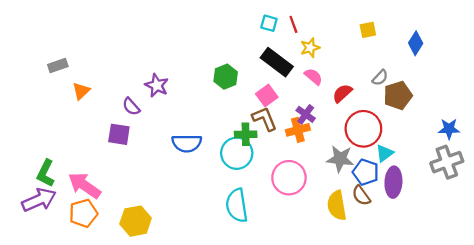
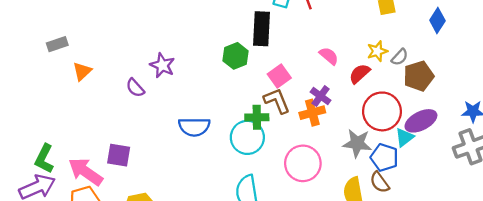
yellow star: (310, 48) -> (377, 51), moved
black rectangle: (277, 62) -> (262, 29), moved, turned 56
purple square: (119, 134) -> (119, 155), moved
purple ellipse: (393, 182) -> (421, 121), moved, turned 60

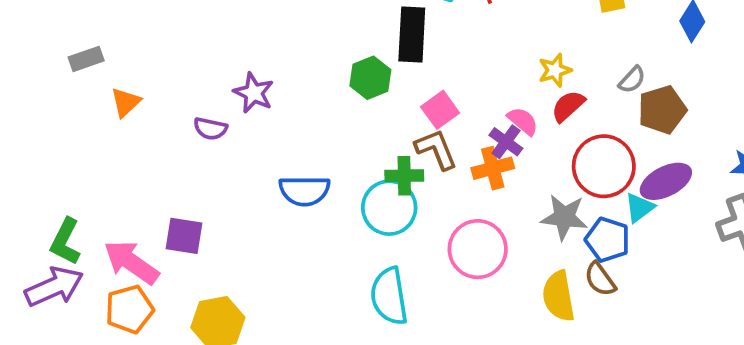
yellow star: (377, 51) -> (555, 70), moved
pink semicircle: (329, 56) -> (523, 121), moved
purple semicircle: (135, 88) -> (210, 129), turned -36

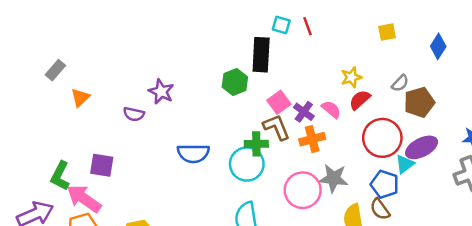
gray rectangle: (86, 59) -> (55, 70), turned -30
purple cross: (506, 142) -> (304, 112), moved
gray star: (564, 217) -> (334, 178), moved
purple square: (184, 236) -> (102, 165), moved
green L-shape: (65, 242) -> (60, 176), moved

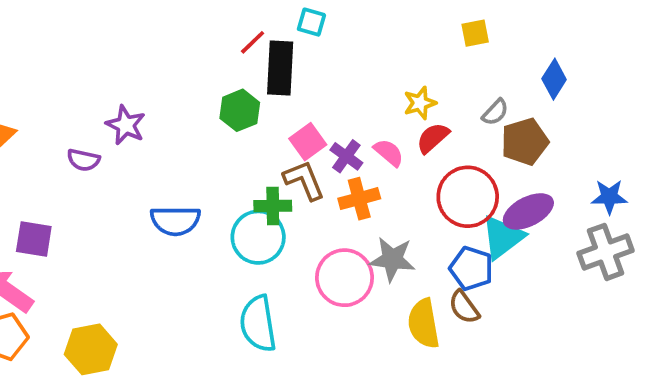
red line: (307, 26) -> (253, 42), moved, turned 66
blue diamond: (438, 46) -> (554, 79), moved
cyan triangle: (405, 164) -> (503, 237), size x1.5

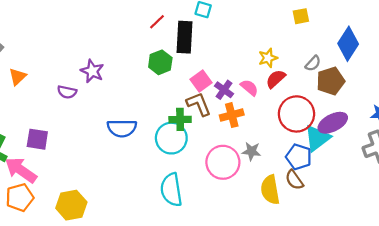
red line: (253, 42) -> (157, 22), moved
blue diamond: (554, 79) -> (348, 44), size x1.4
gray star: (392, 259) -> (251, 151), size x0.7

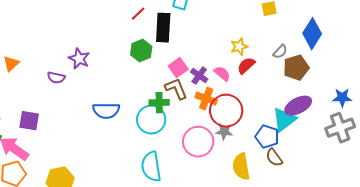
red circle: (296, 114) -> (226, 111), moved
orange cross: (232, 115) -> (206, 99), turned 35
brown semicircle: (294, 180) -> (274, 158), moved

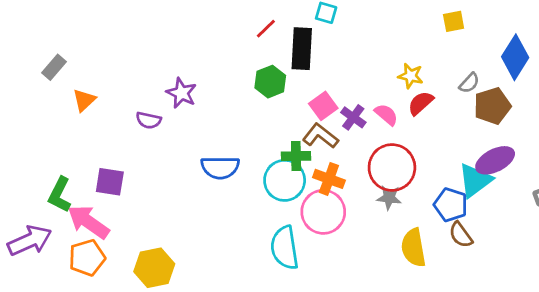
yellow star: (239, 47) -> (411, 76), turned 30
brown L-shape: (176, 89) -> (320, 136), turned -30
orange cross: (206, 99) -> (329, 179), moved
pink circle: (198, 142) -> (323, 212), moved

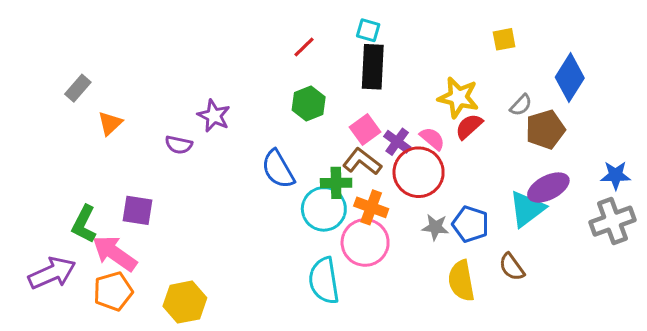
black rectangle: (302, 49) -> (373, 67), moved
yellow star: (411, 76) -> (458, 97), size x1.5
blue semicircle: (220, 167) -> (278, 169), moved, turned 60
red circle: (392, 167) -> (419, 172), moved
blue pentagon: (451, 205) -> (470, 224), moved

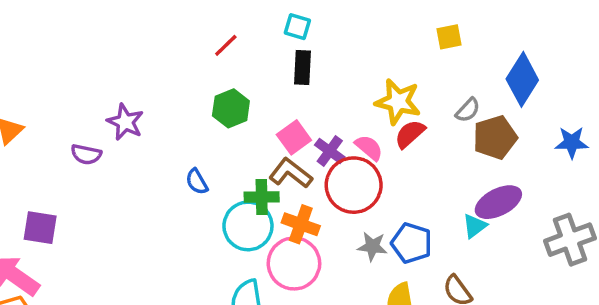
black rectangle: (373, 67) -> (302, 68), size x0.7
blue semicircle: (278, 169) -> (197, 182), size x0.6
blue star: (616, 175) -> (572, 142), moved
cyan triangle: (527, 209) -> (475, 226), size x0.6

